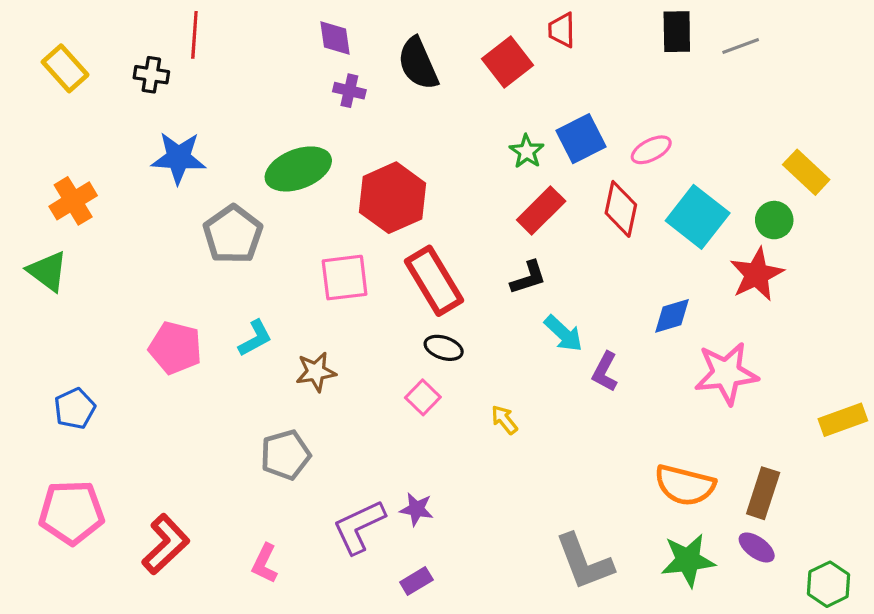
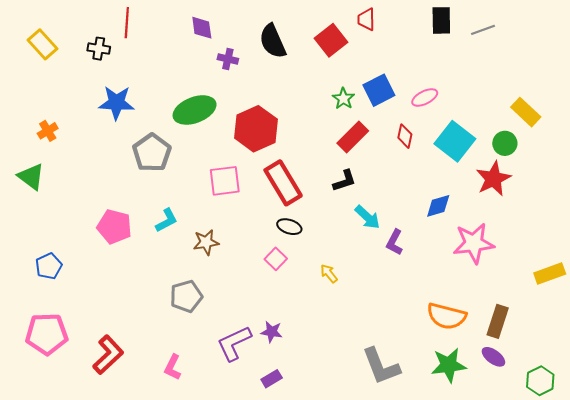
purple diamond: (335, 38) -> (202, 28), moved
orange cross: (73, 201) -> (48, 131), size x0.7
red diamond: (621, 209) -> (405, 136), size x0.7

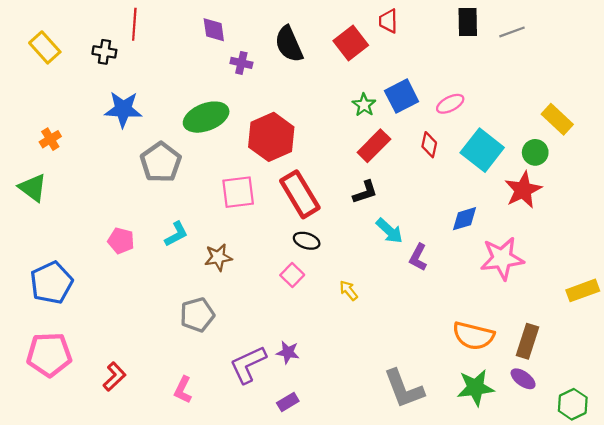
pink pentagon: (114, 227) -> (121, 241), size x0.7
blue pentagon: (49, 266) -> (51, 283), size x1.5
red L-shape: (108, 355) -> (114, 377), size x0.7

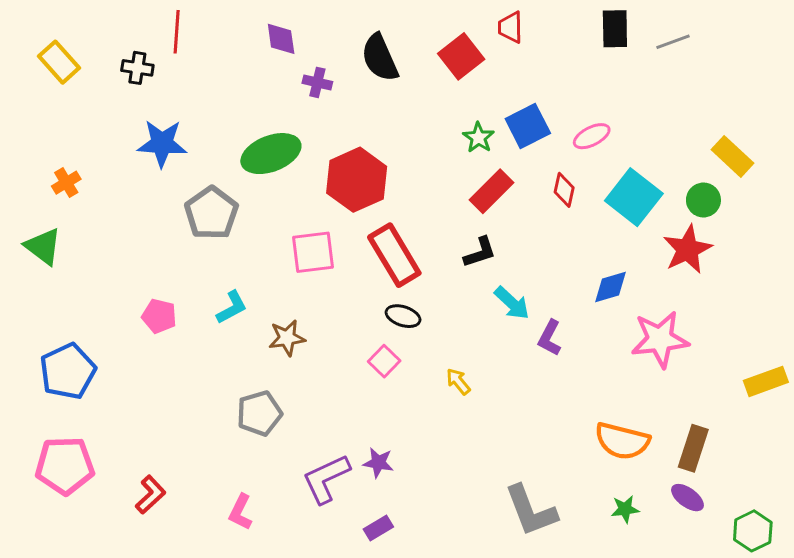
green star: (476, 388) -> (625, 509), size x0.6

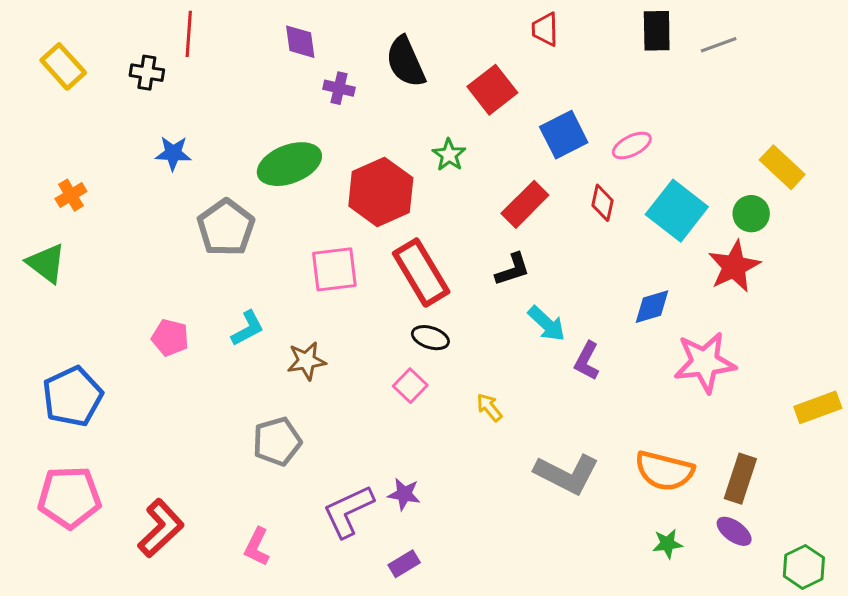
red square: (461, 56) -> (492, 90), moved
green star: (478, 138) -> (449, 155), moved
blue star: (162, 143) -> (173, 153), size x0.7
red L-shape: (150, 495) -> (161, 528), size x1.4
gray L-shape: (531, 511) -> (567, 474), moved, turned -42

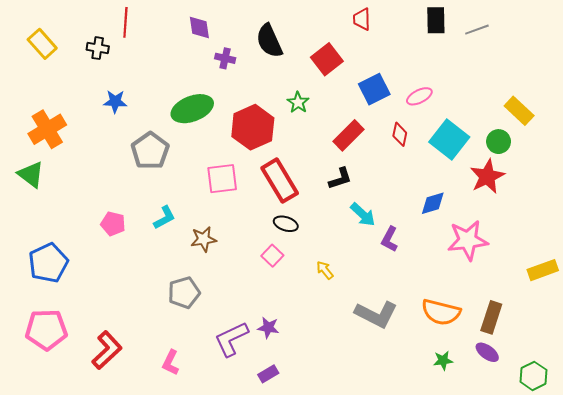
orange cross: (71, 195) -> (47, 129), size x1.8

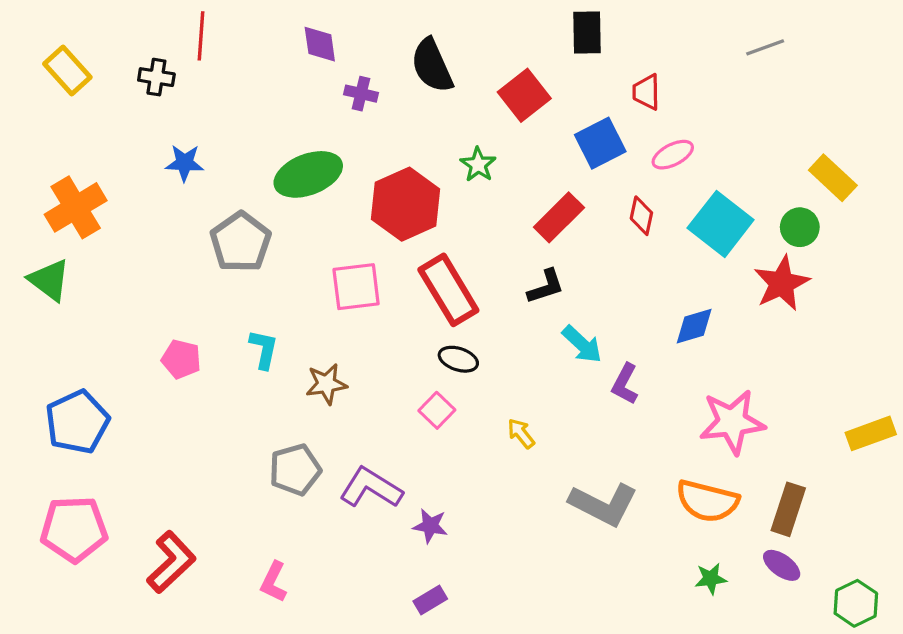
red trapezoid: (362, 19) -> (646, 92), moved
black rectangle: (436, 20) -> (587, 33), moved
cyan L-shape: (164, 218) -> (264, 349), turned -50
pink star: (468, 240) -> (732, 422), moved
purple L-shape: (231, 339) -> (371, 488), moved, turned 57

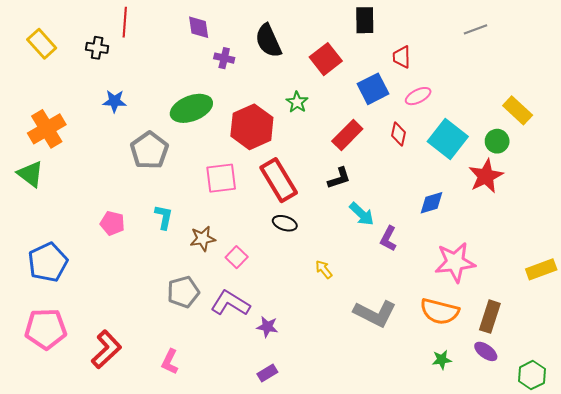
pink square: (437, 410) -> (237, 257), moved

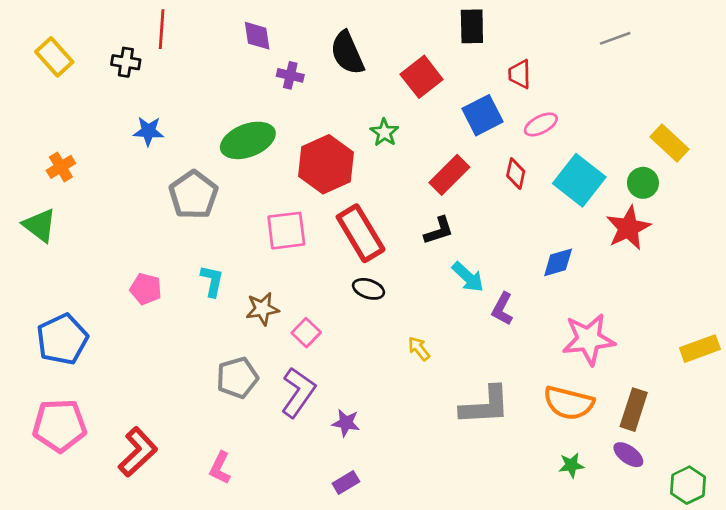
orange cross: (47, 129) -> (61, 167), size x0.6
purple L-shape: (230, 303) -> (298, 392), turned 93
gray L-shape: (375, 313) -> (485, 406), turned -30

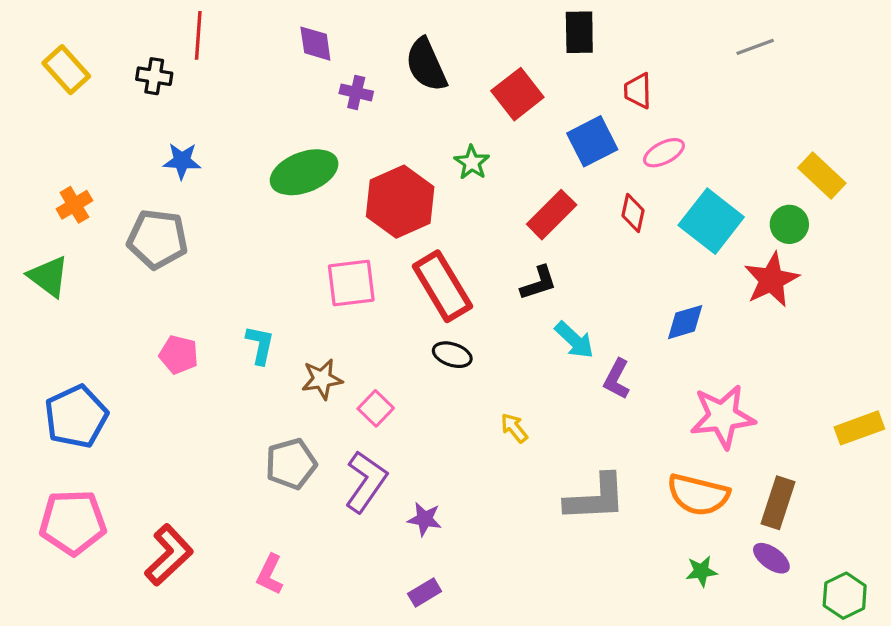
gray pentagon: (193, 195) -> (157, 239), moved, turned -30

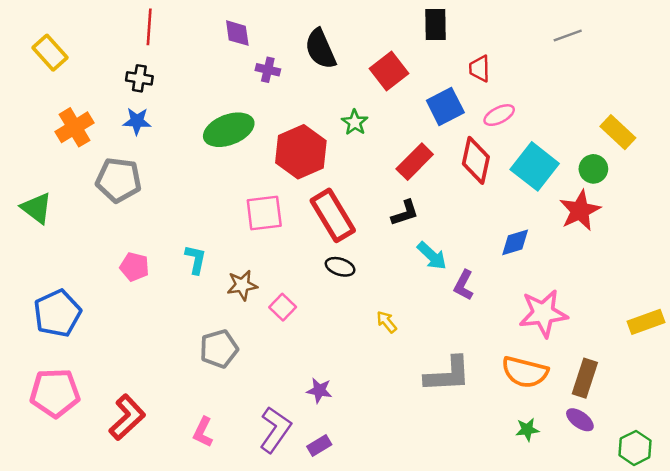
black cross: (154, 76) -> (139, 78), moved
orange cross: (74, 205) -> (75, 127), moved, size x1.4
red diamond: (633, 213) -> (476, 160), size x1.6
purple L-shape: (366, 482) -> (275, 430), moved

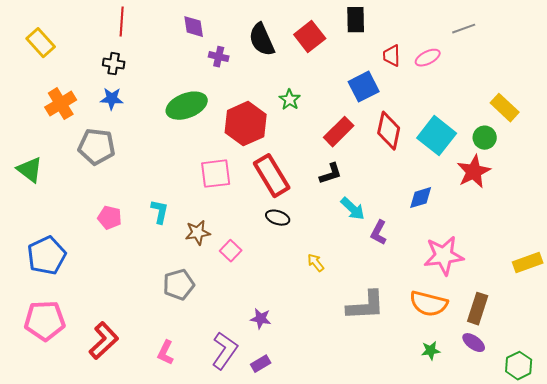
red square: (389, 71) -> (310, 37), moved
pink ellipse: (499, 115) -> (428, 58), moved

